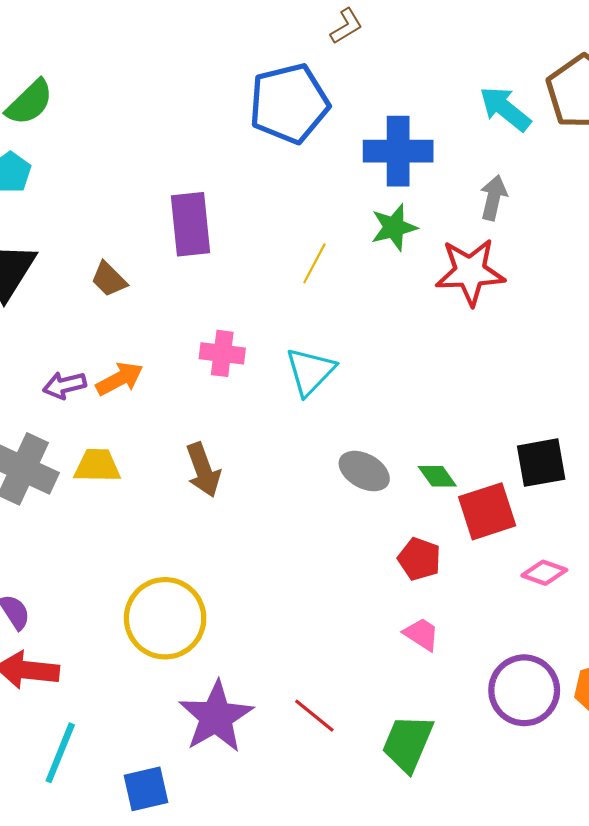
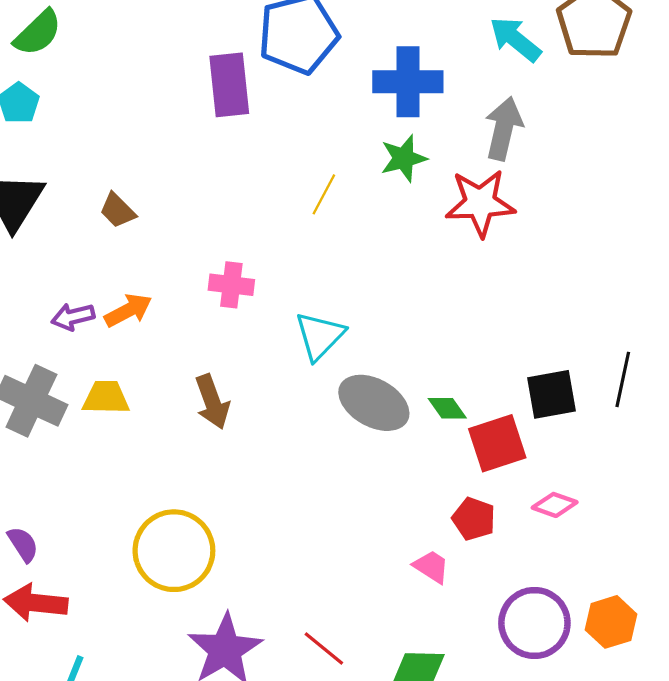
gray arrow: (493, 198) -> (504, 129), size x1.4
purple rectangle: (190, 224) -> (229, 85), moved
cyan triangle: (310, 371) -> (320, 336), moved
gray ellipse: (364, 471) -> (374, 403), size x1.4
red pentagon: (419, 559) -> (474, 519), moved

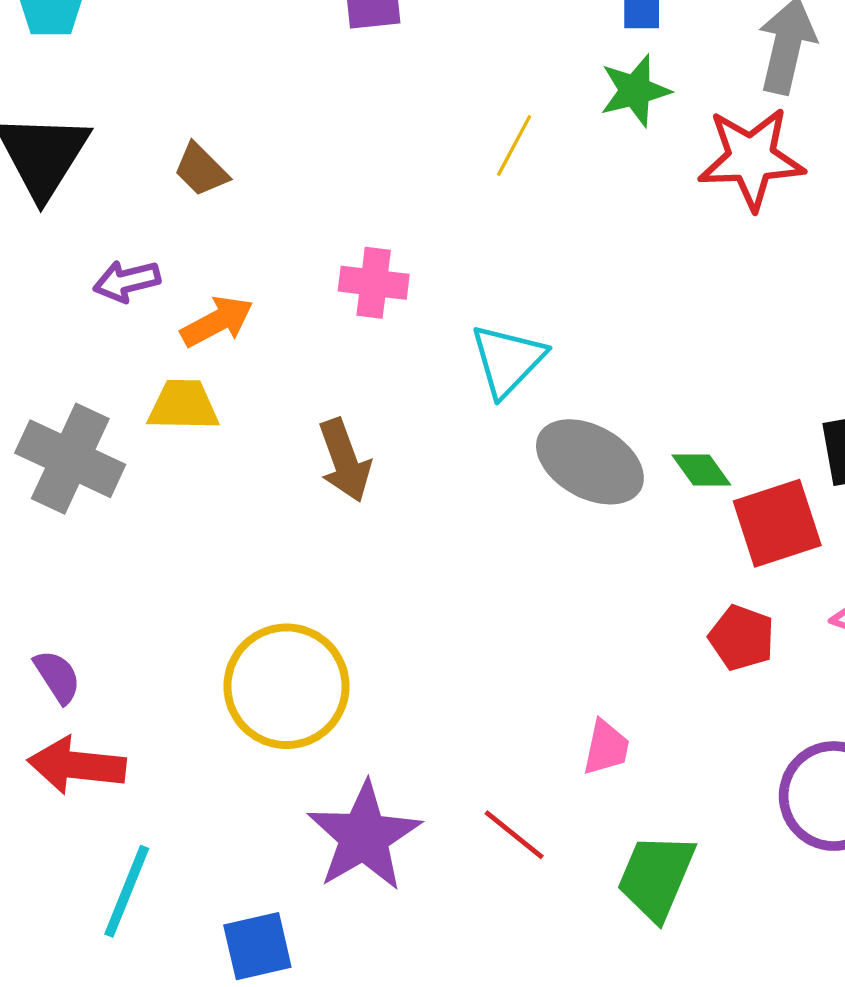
purple arrow: (73, 317) -> (127, 281), moved
yellow trapezoid: (106, 398) -> (183, 405), moved
pink trapezoid: (431, 567) -> (606, 748), moved, turned 69

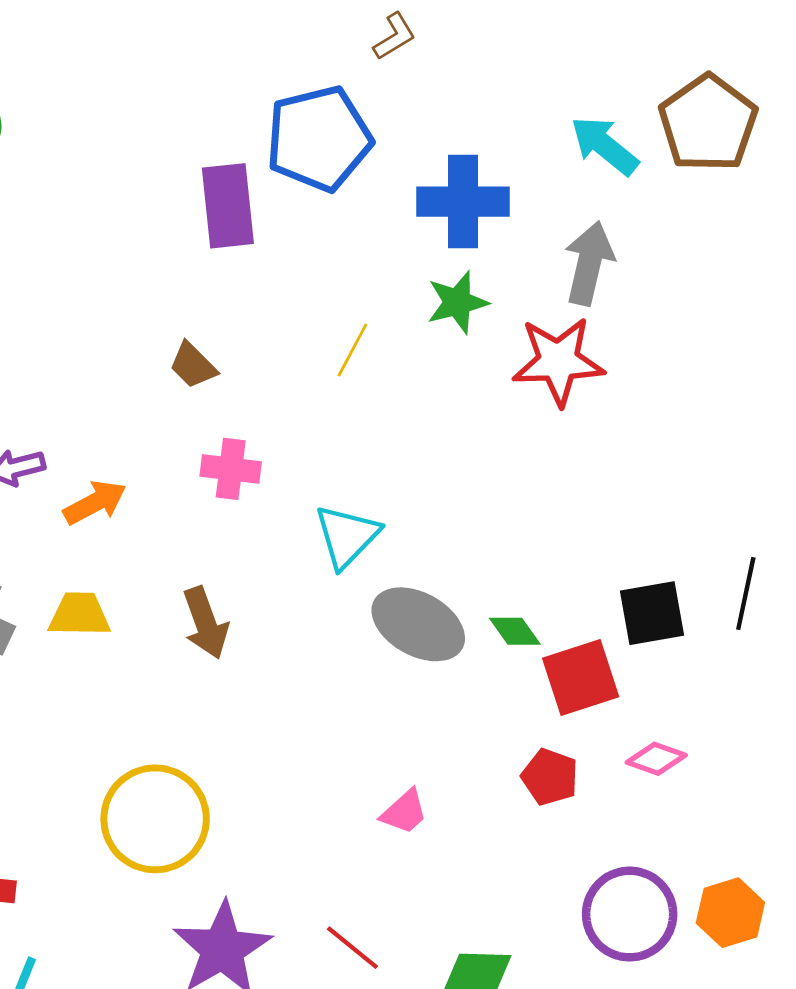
brown trapezoid: (201, 170) -> (193, 365), moved
yellow trapezoid: (183, 405) -> (79, 615), moved
pink trapezoid: (606, 748) -> (404, 812), moved, turned 36

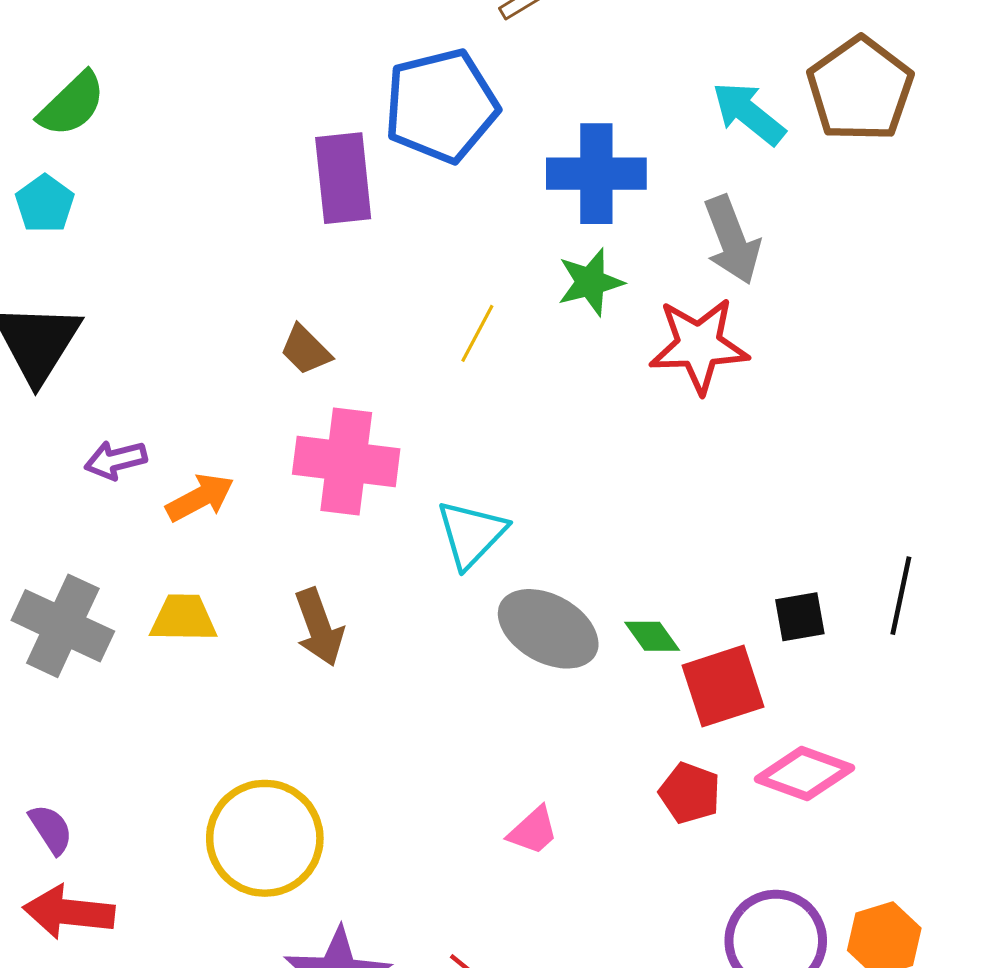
gray arrow: (589, 263) -> (732, 240), turned 146
pink cross: (231, 469) -> (346, 461), size x1.6
black square: (652, 613) -> (800, 617), size x0.7
pink diamond: (656, 759) -> (804, 773), size x1.5

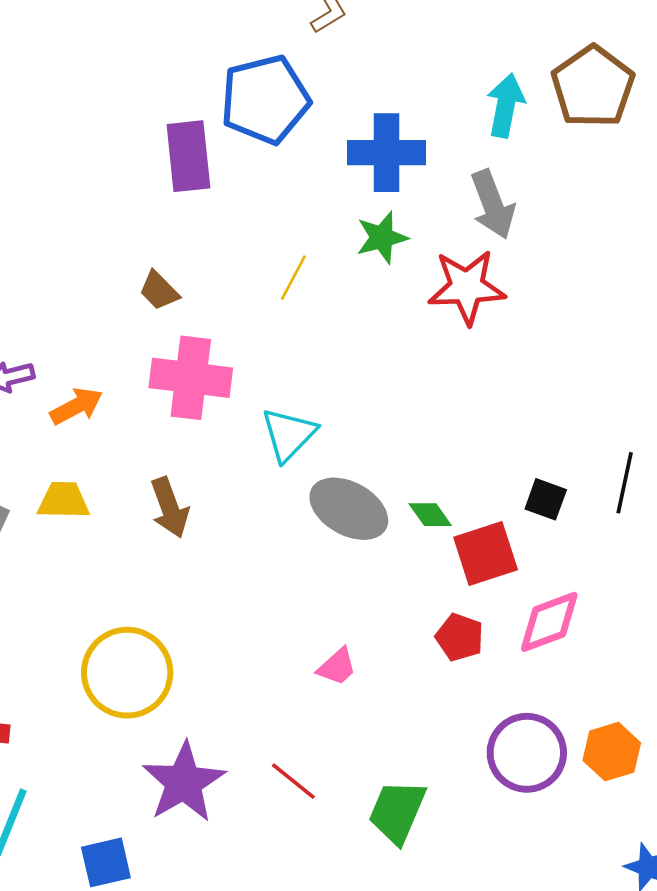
cyan arrow: (749, 113) -> (506, 105), turned 62
black square: (800, 617) -> (546, 499), turned 30
pink diamond: (804, 773) -> (549, 622), turned -40

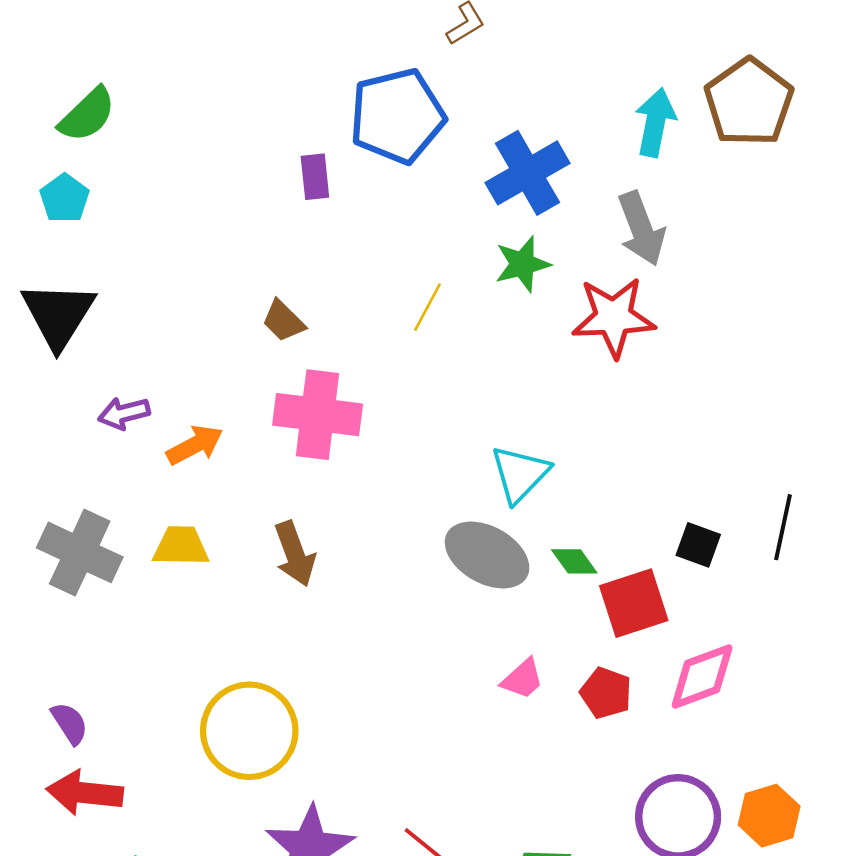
blue cross: (387, 153) -> (528, 173), turned -30
purple rectangle: (188, 156) -> (315, 177), size x0.6
cyan triangle: (289, 434) -> (520, 474), moved
pink trapezoid: (337, 667) -> (522, 679), moved

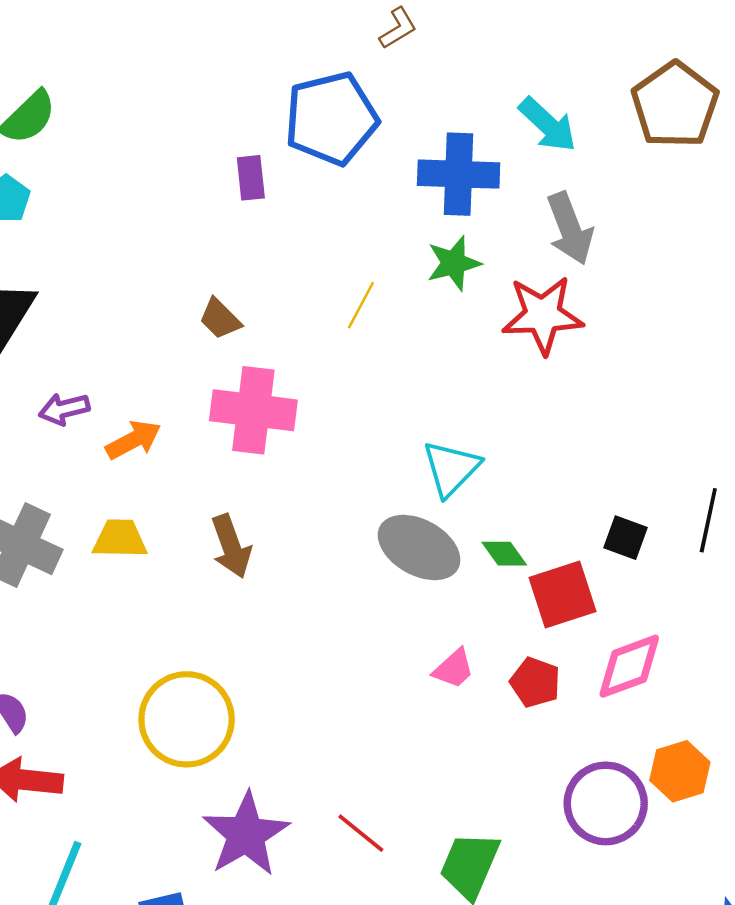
cyan arrow: (655, 122) -> (548, 125), moved, turned 122
blue cross: (528, 173) -> (459, 174), turned 32
orange hexagon: (769, 816) -> (680, 771), moved

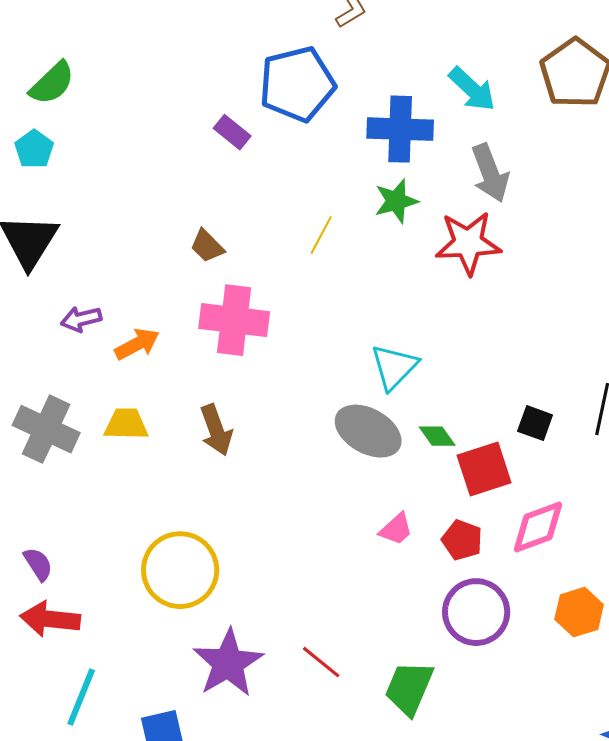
purple rectangle: (251, 178) -> (232, 132), turned -45
purple circle: (606, 803) -> (476, 612), moved

